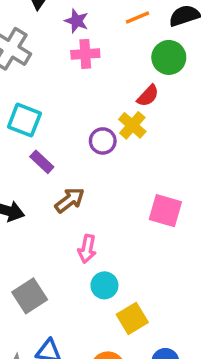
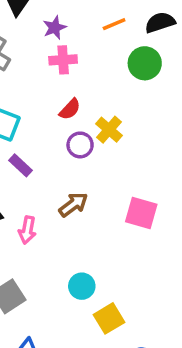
purple star: (77, 21) -> (55, 28), turned 30
red semicircle: (148, 96) -> (70, 109), moved
brown arrow: (70, 200) -> (73, 204), moved
pink arrow: (87, 249) -> (27, 230), moved

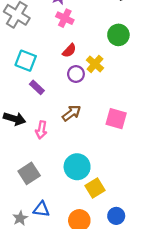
pink cross: (63, 60) -> (65, 18), turned 30
green circle: (145, 63) -> (118, 35), moved
cyan circle: (82, 286) -> (77, 167), size x1.5

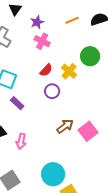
yellow cross: (95, 64) -> (69, 71), moved
brown arrow: (71, 113) -> (65, 126), moved
pink square: (116, 119) -> (88, 131), turned 36

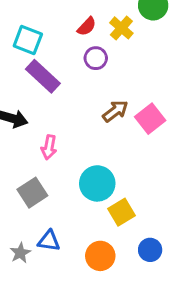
purple rectangle: (17, 103) -> (43, 76), size x1.6
pink arrow: (21, 141) -> (49, 147), moved

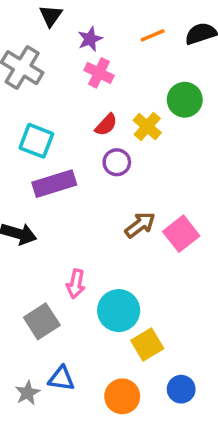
purple rectangle: (43, 76) -> (54, 184), turned -60
pink arrow: (49, 147) -> (76, 284), moved

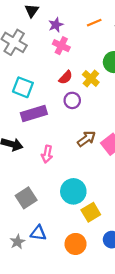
pink arrow: (76, 284) -> (47, 154), moved

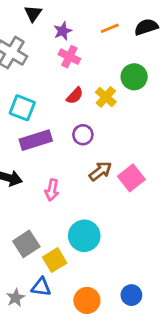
purple circle: (72, 100) -> (83, 135), moved
yellow square: (91, 212) -> (55, 260), moved

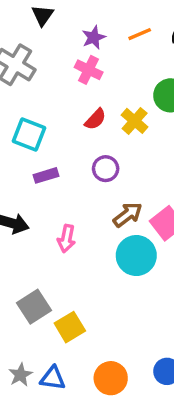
purple star: (63, 31) -> (94, 37), moved
purple rectangle: (36, 140) -> (46, 175), size x0.6
cyan circle: (84, 236) -> (136, 256), moved
blue triangle: (41, 287) -> (53, 378), moved

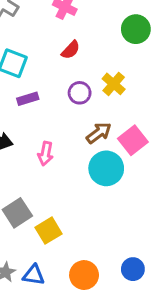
yellow cross: (135, 121) -> (114, 84), moved

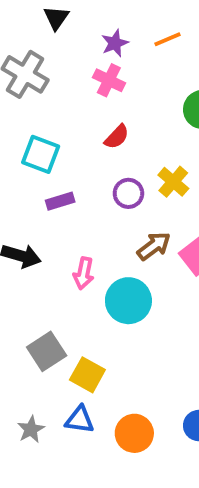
cyan circle: (106, 168) -> (128, 301), moved
yellow square: (48, 231) -> (87, 375), turned -30
blue triangle: (34, 275) -> (80, 420), moved

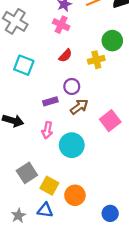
yellow cross: (173, 182) -> (96, 60), moved, turned 35
purple rectangle: (60, 201) -> (50, 101), moved
brown arrow: (154, 246) -> (79, 107), moved
orange circle: (134, 433) -> (75, 195), moved

